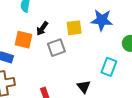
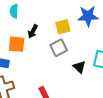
gray square: (56, 48) -> (59, 48), moved
black triangle: (84, 87) -> (79, 67), moved

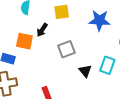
yellow square: (63, 27) -> (62, 12), moved

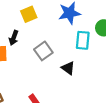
cyan rectangle: (107, 65) -> (83, 40), moved

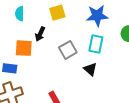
cyan rectangle: (83, 40) -> (96, 44), moved

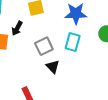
black triangle: (90, 69) -> (53, 67), moved

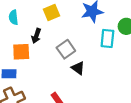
cyan rectangle: (73, 42) -> (107, 38), moved

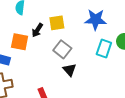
yellow square: (51, 12) -> (57, 23), moved
gray square: (66, 49) -> (62, 49), turned -30

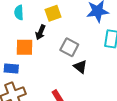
yellow square: (57, 23) -> (53, 13), moved

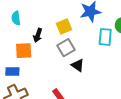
yellow square: (53, 13) -> (64, 27), moved
gray square: (69, 47) -> (66, 48), turned 36

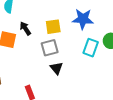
black arrow: (38, 35) -> (25, 28), turned 112

